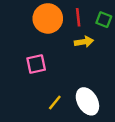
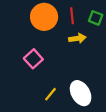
pink square: (36, 64) -> (33, 59), turned -30

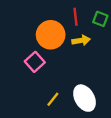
orange circle: (44, 17) -> (51, 35), moved

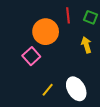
yellow arrow: (81, 40) -> (86, 45), moved, turned -98

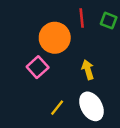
yellow arrow: (86, 45) -> (88, 70), moved

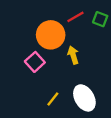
red line: (82, 18) -> (75, 17), turned 66
yellow arrow: (88, 70) -> (73, 55), moved

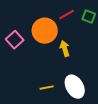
pink square: (35, 62) -> (15, 40), moved
yellow line: (53, 99) -> (47, 88), turned 40

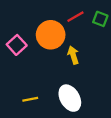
white ellipse: (75, 87) -> (70, 98), moved
yellow line: (47, 88) -> (30, 99), moved

